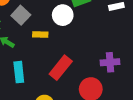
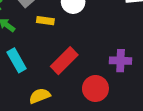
cyan rectangle: (19, 72) -> (17, 60), turned -30

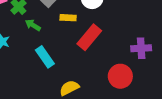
red rectangle: (64, 61) -> (89, 37), moved

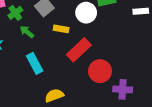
purple cross: (141, 48) -> (123, 89), moved
red circle: (120, 76) -> (100, 71), moved

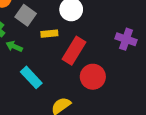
red circle: (100, 71) -> (93, 77), moved
purple cross: (123, 89) -> (126, 39), moved, turned 30

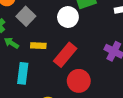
yellow rectangle: (49, 34) -> (38, 46), moved
cyan rectangle: (31, 77) -> (23, 73), turned 42

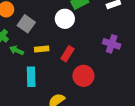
red rectangle: (65, 55) -> (67, 54), size x0.7

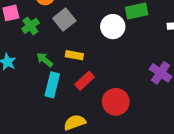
green arrow: (17, 50) -> (45, 60), moved
red rectangle: (67, 54) -> (85, 81), moved

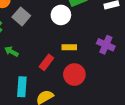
yellow rectangle: (74, 55) -> (69, 47), moved
cyan rectangle: (52, 85) -> (22, 87), moved

